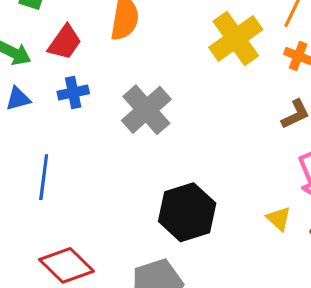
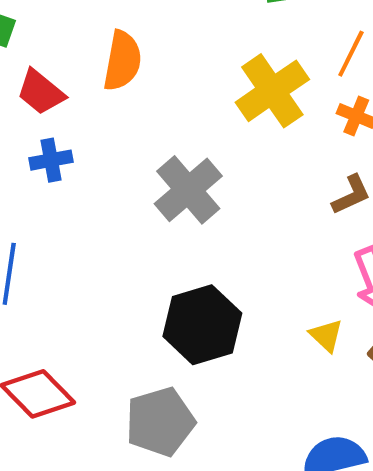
red trapezoid: (65, 42) -> (41, 92), turned 93
gray cross: (146, 110) -> (188, 190), moved

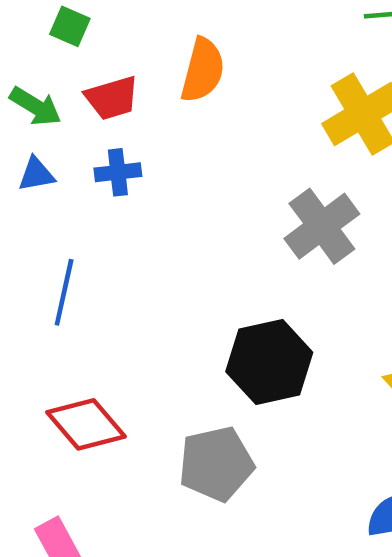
red trapezoid: (41, 92) -> (112, 98), turned -60
gray cross: (188, 190) -> (322, 226), moved

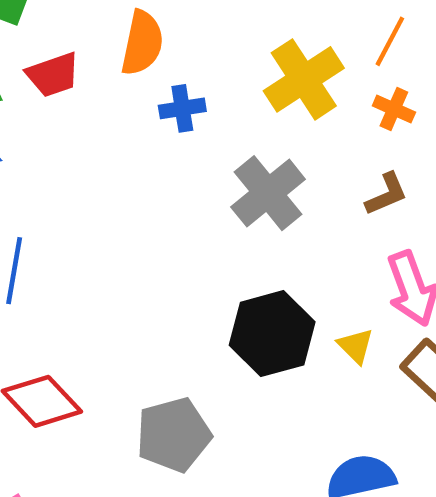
blue cross: (118, 172) -> (182, 108), moved
black hexagon: (269, 362) -> (272, 334), moved

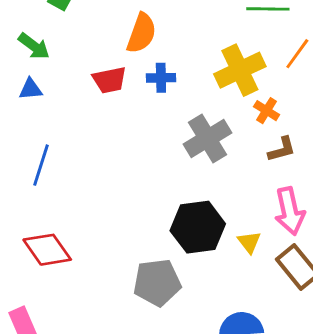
red trapezoid: (53, 75) -> (109, 80), moved
orange cross: (394, 109) -> (267, 111), moved
gray pentagon: (174, 435) -> (157, 283), moved

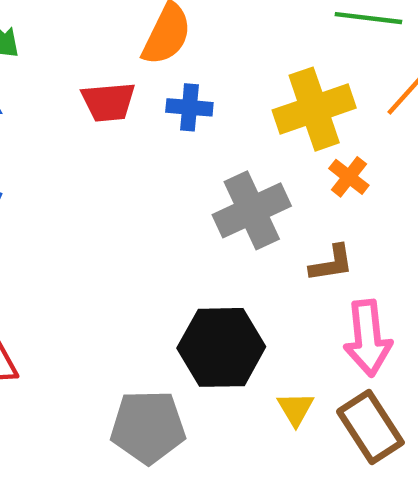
brown L-shape: (282, 149) -> (332, 263), moved
yellow triangle: (249, 242) -> (295, 409), moved

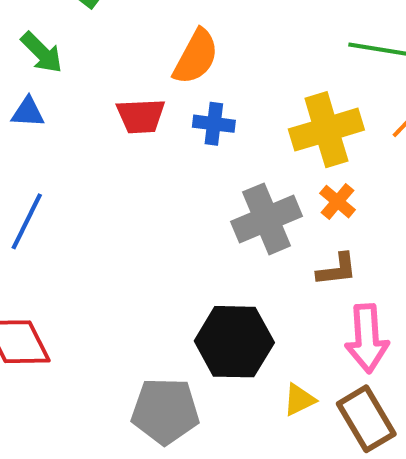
orange cross: (349, 177) -> (338, 202), moved
yellow triangle: (295, 409) -> (299, 400), turned 33

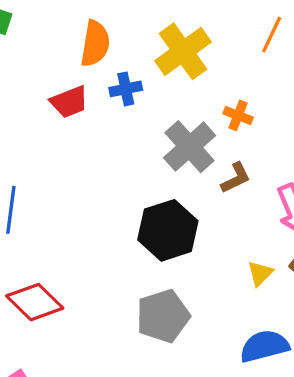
yellow cross: (326, 130) -> (183, 51), moved
brown L-shape: (337, 270) -> (236, 178), moved
black hexagon: (234, 342) -> (168, 230), moved

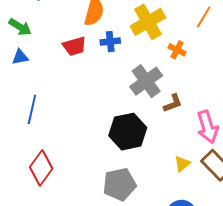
orange cross: (238, 115) -> (177, 50), moved
red diamond: (35, 302) -> (41, 168), turned 76

